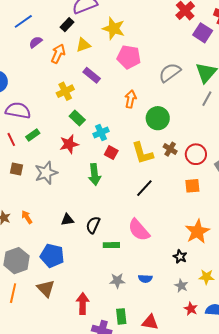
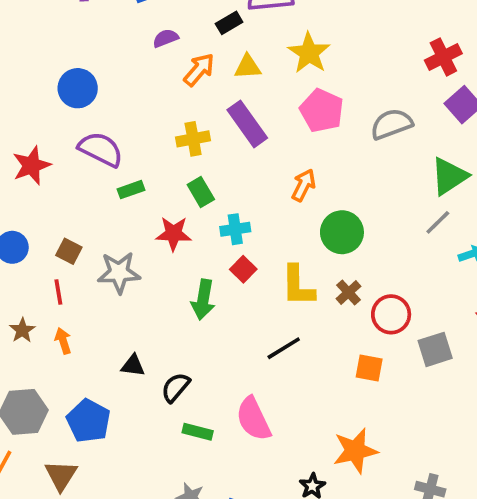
gray semicircle: (170, 73) -> (391, 124), moved
purple rectangle: (92, 75) -> (247, 124), size x1.4
green rectangle: (33, 135) -> (131, 190), moved
red line: (11, 139) -> (58, 292), moved

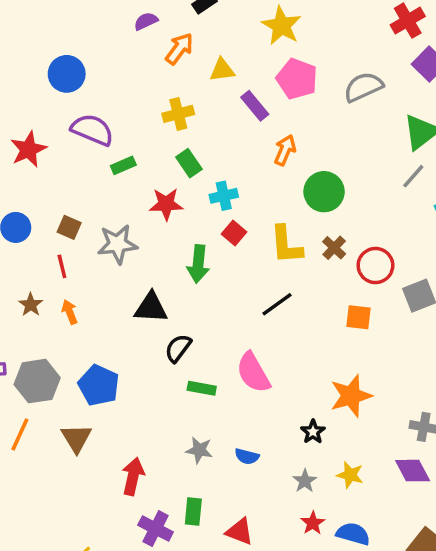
yellow triangle: (248, 67) -> (222, 70), moved
purple rectangle: (247, 124) -> (255, 106), moved, size x0.7
black triangle: (133, 365) -> (151, 308), moved, size x1.5

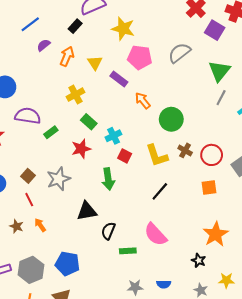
yellow triangle: (222, 70) -> (95, 63), turned -42
orange arrow: (285, 150) -> (143, 101), turned -48
brown square: (69, 227) -> (28, 176), turned 32

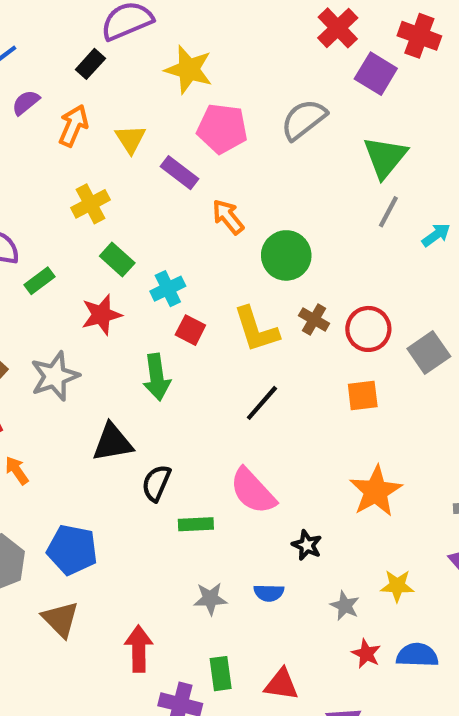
black star: (199, 260) -> (307, 545), moved

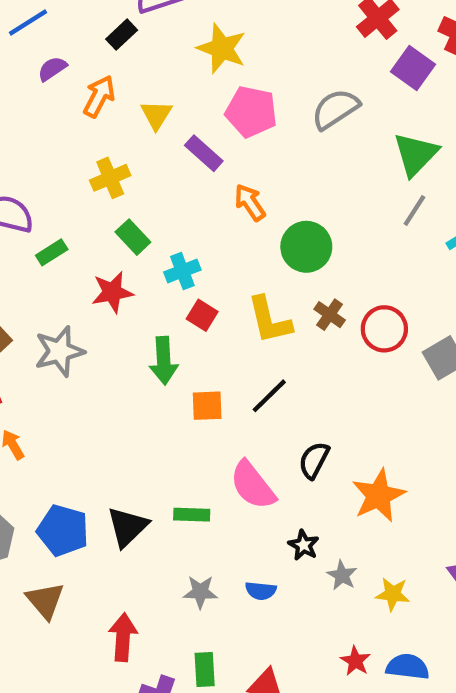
orange square: (363, 395) -> (207, 406), moved
black triangle: (113, 442) -> (128, 527), moved, turned -39
black semicircle: (156, 483) -> (314, 460), moved
gray star: (345, 606) -> (342, 575), moved

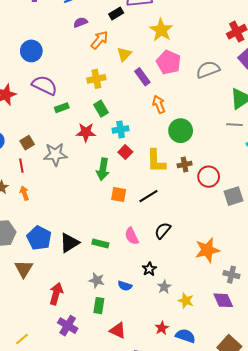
gray line: (414, 210) -> (234, 125), turned 49
brown cross: (330, 315) -> (185, 164), turned 32
pink semicircle: (253, 485) -> (132, 236), size x0.7
orange star: (379, 496) -> (207, 250), moved
green rectangle: (205, 669) -> (99, 306), moved

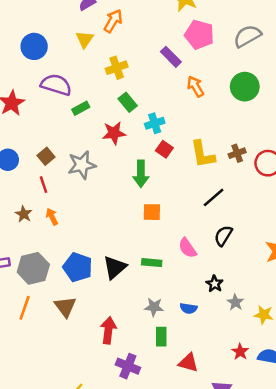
yellow triangle: (124, 54) -> (85, 39), moved
green circle: (181, 131) -> (245, 87), moved
orange square: (119, 195) -> (152, 212), moved
black line: (148, 196) -> (214, 197), moved

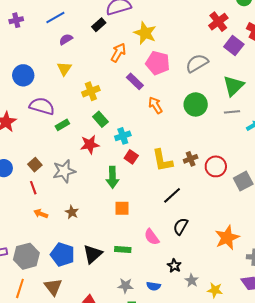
orange arrow: (113, 21) -> (118, 53), moved
brown star: (24, 214) -> (72, 212), moved
orange arrow: (52, 217) -> (41, 214), turned -40

